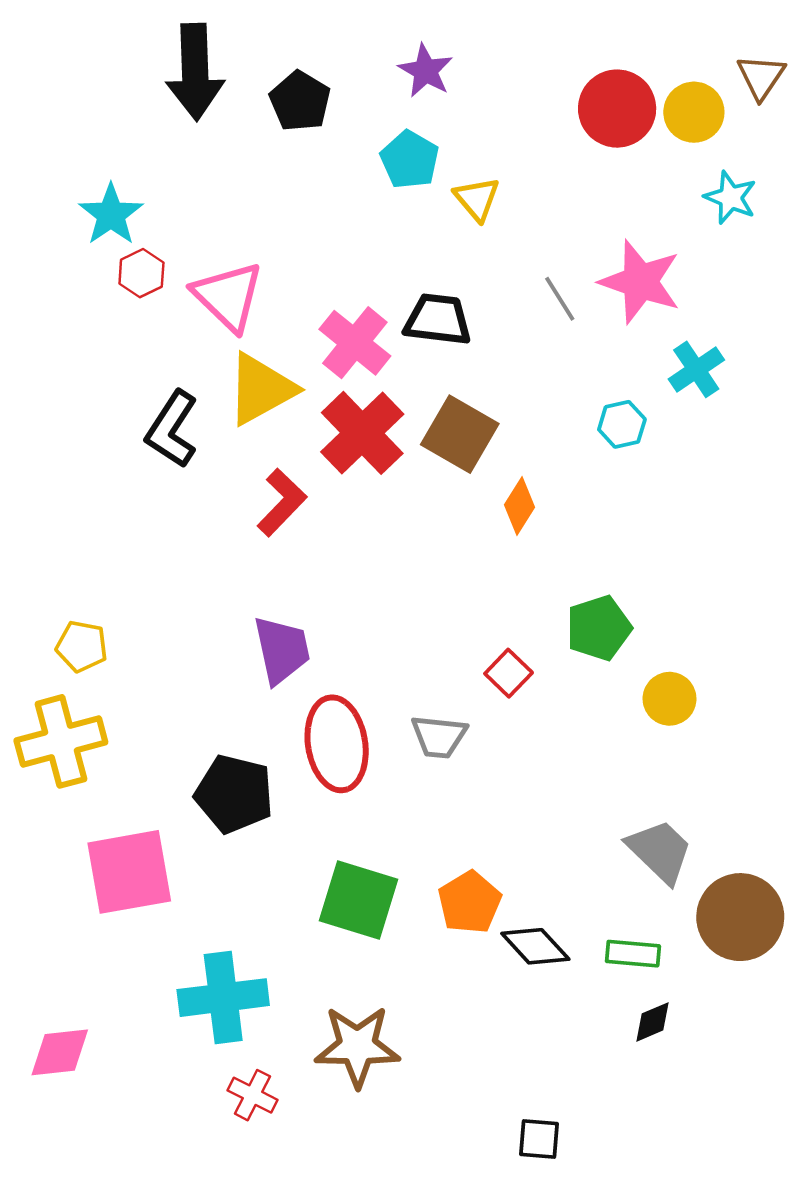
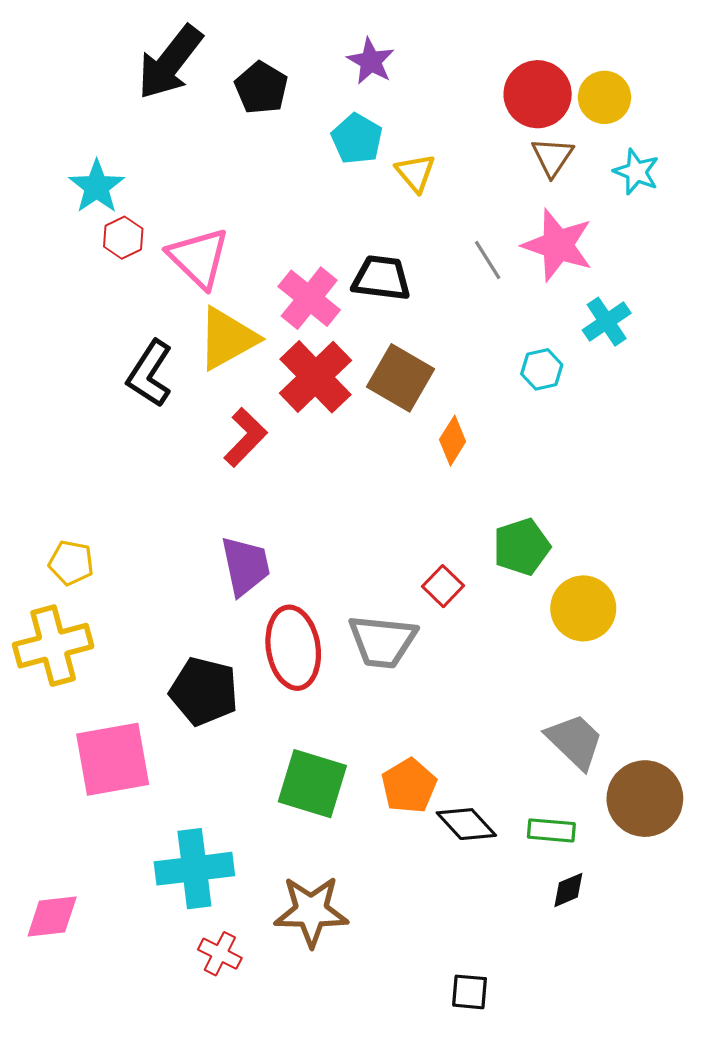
black arrow: (195, 72) -> (170, 62), turned 40
brown triangle: (761, 77) -> (552, 157), moved
yellow circle: (670, 699) -> (583, 608), size x1.4
gray trapezoid: (439, 737) -> (382, 641), size x1.4

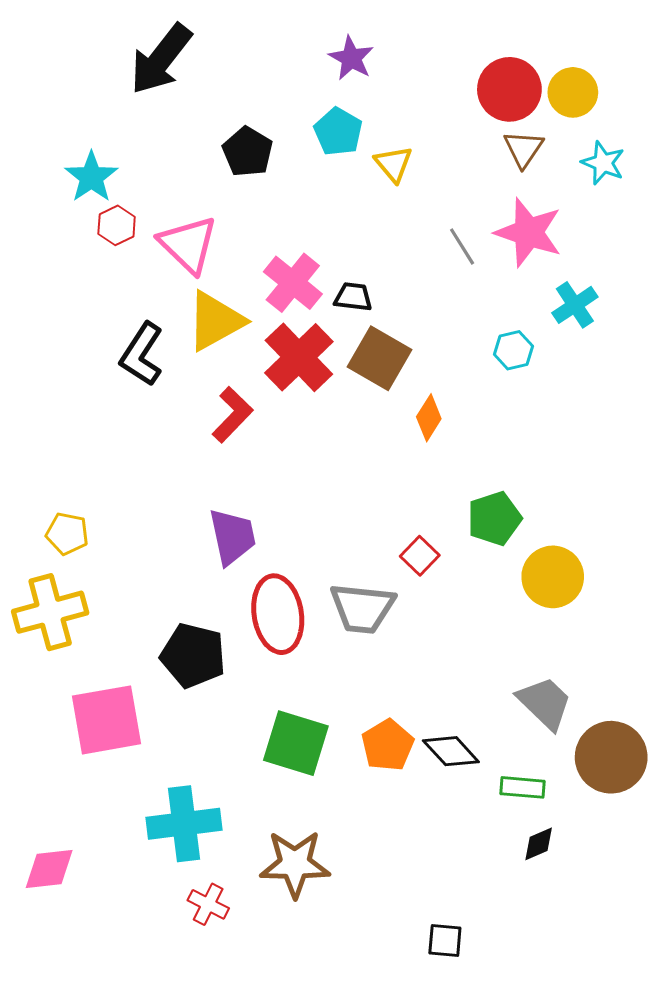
black pentagon: (261, 88) -> (248, 152), moved
black trapezoid: (381, 278) -> (353, 297), moved, size x0.7
black diamond: (466, 824) -> (451, 751), moved

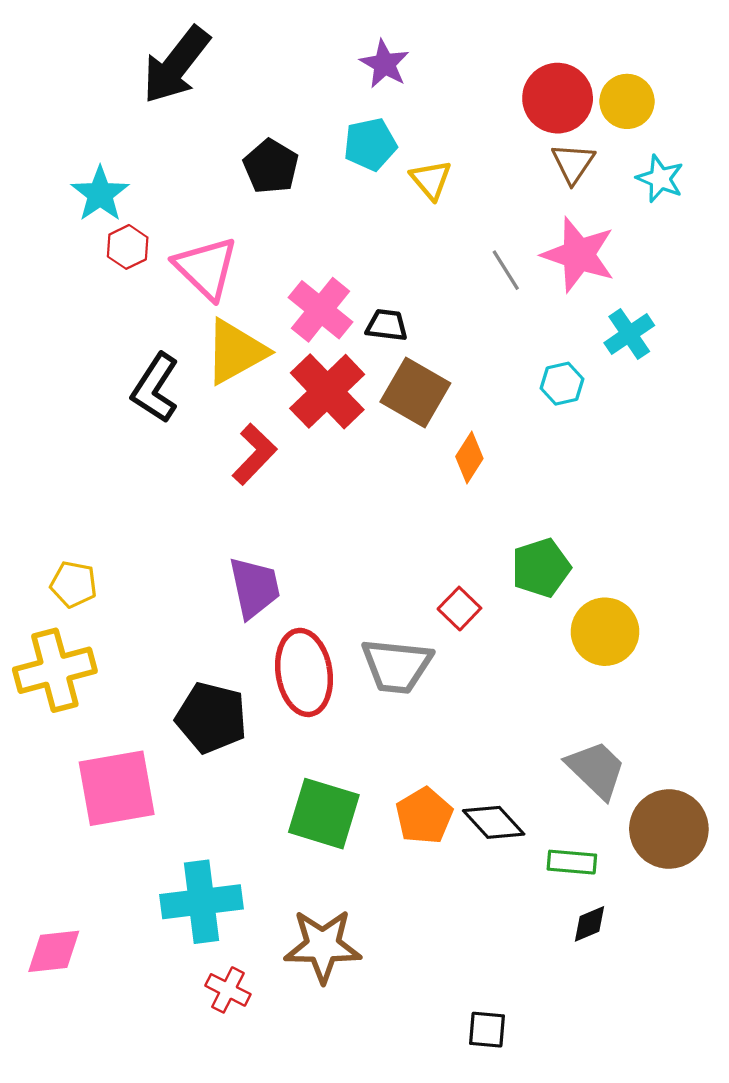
cyan pentagon: (338, 132) -> (370, 144), turned 30

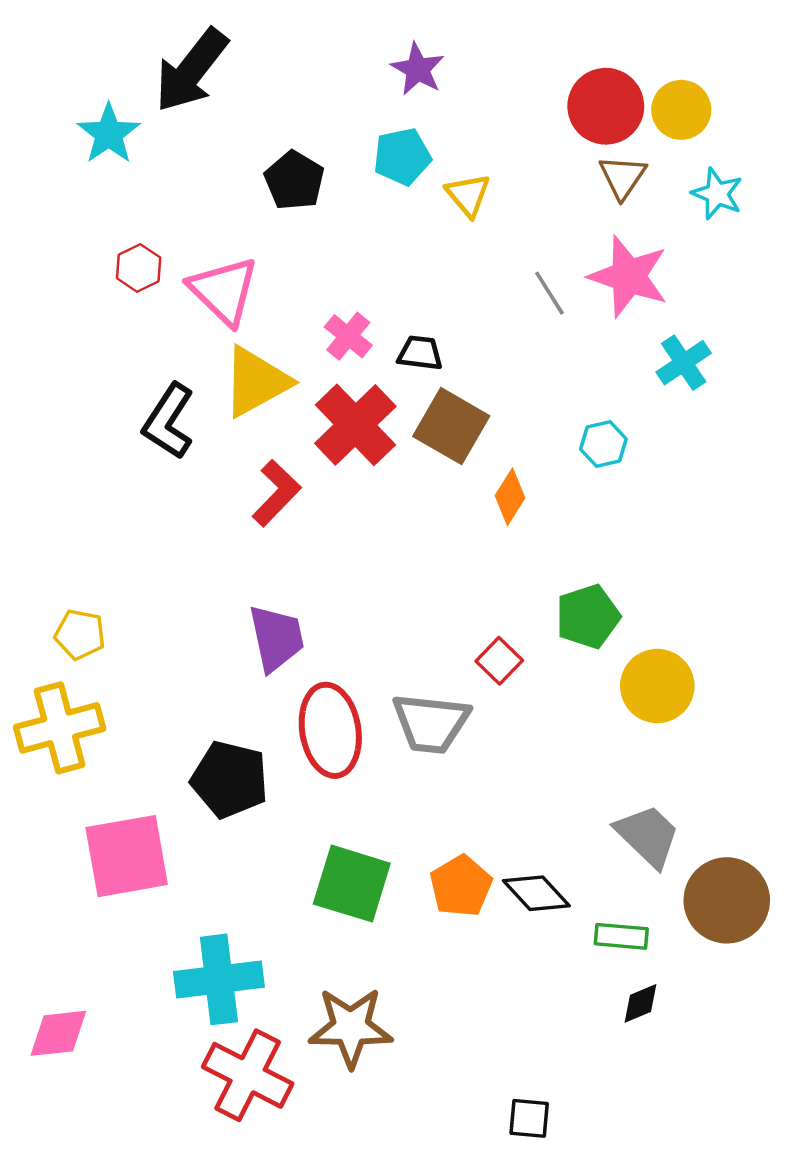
cyan star: (100, 194) -> (109, 134), moved
pink cross: (321, 310) -> (348, 336), size x0.7
cyan hexagon: (562, 384) -> (603, 444), moved
red cross: (228, 990) -> (248, 1075), size x1.8

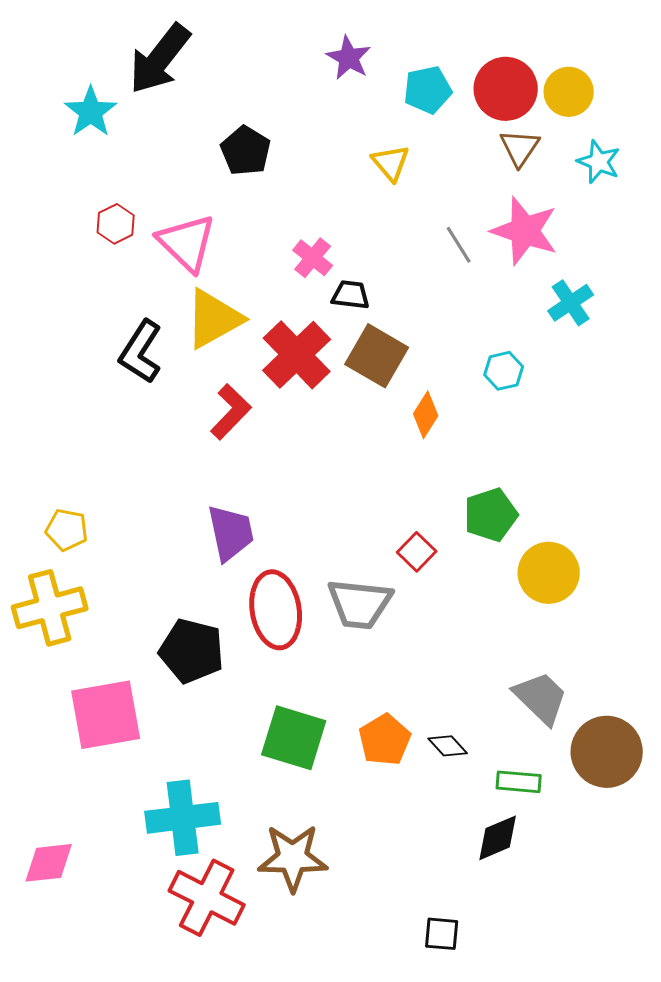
cyan pentagon: (402, 157) -> (428, 90), moved
pink cross: (348, 336) -> (313, 258), moved
black diamond: (536, 893) -> (448, 746), size x0.7
black diamond: (641, 1003) -> (498, 838), moved, size x1.4

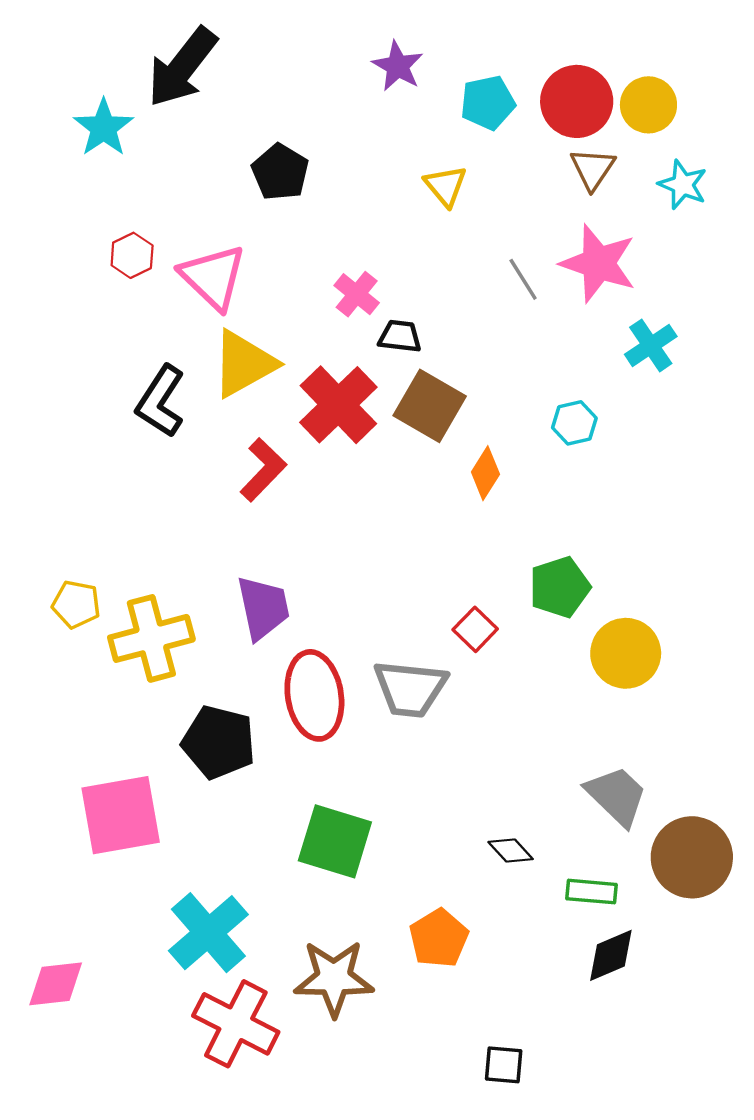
yellow cross: (50, 608) -> (151, 638), moved
orange pentagon: (385, 740) -> (439, 938), moved
cyan cross: (183, 818) -> (208, 933), turned -34
black diamond: (498, 838) -> (611, 955), moved

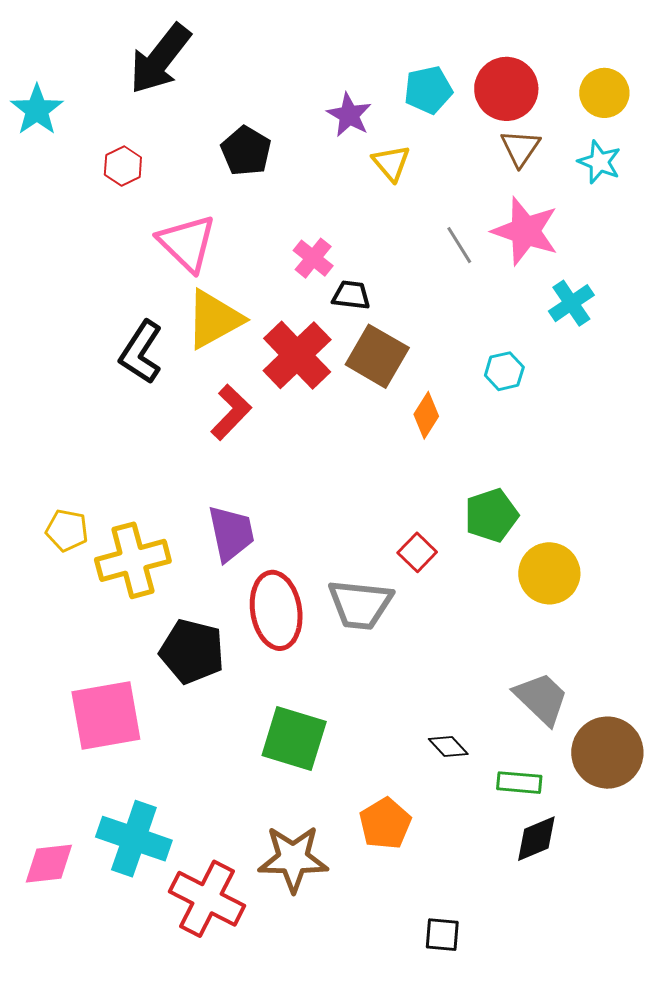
purple star: (398, 66) -> (349, 115), moved
yellow circle: (648, 105) -> (604, 93), moved
cyan star: (104, 128) -> (37, 110), moved
red hexagon: (132, 255) -> (123, 166), moved
cyan cross: (208, 933) -> (134, 839), moved, turned -30

